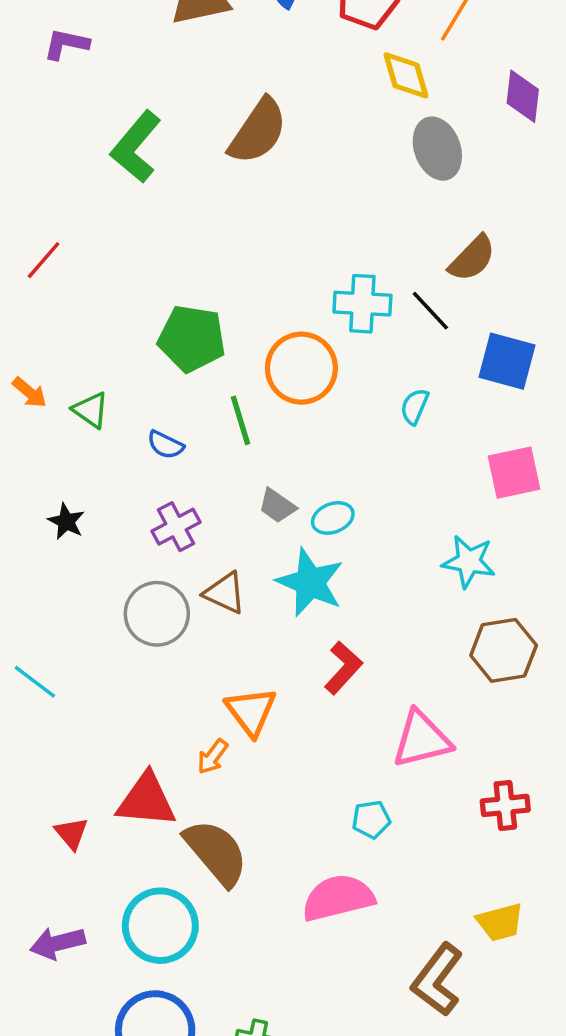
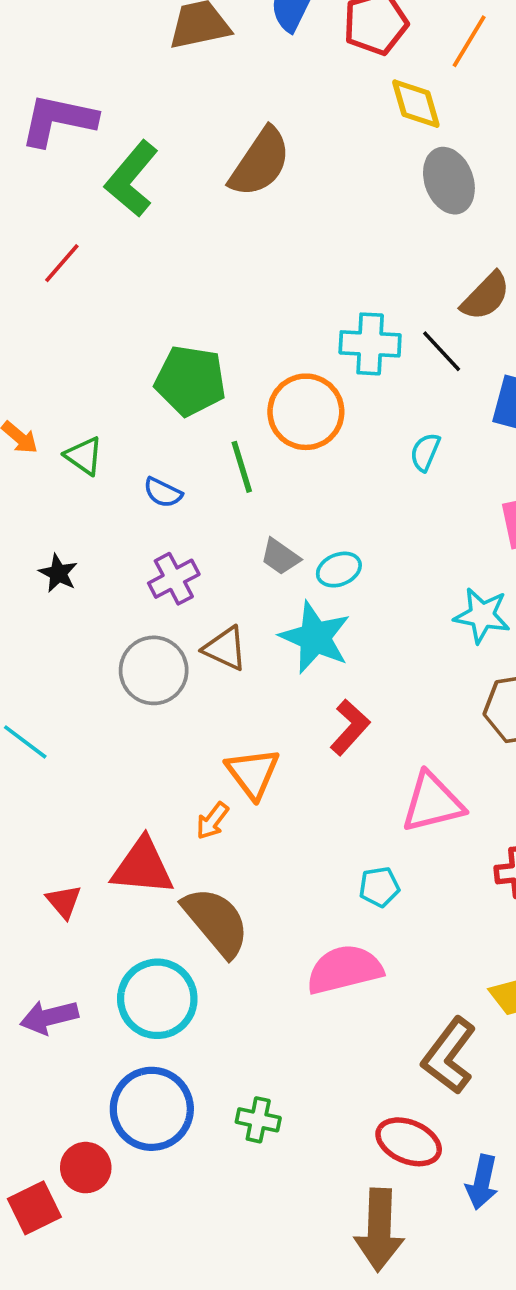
purple L-shape: (66, 44) -> (58, 120), moved, size x1.6
red line: (44, 260) -> (62, 263), moved

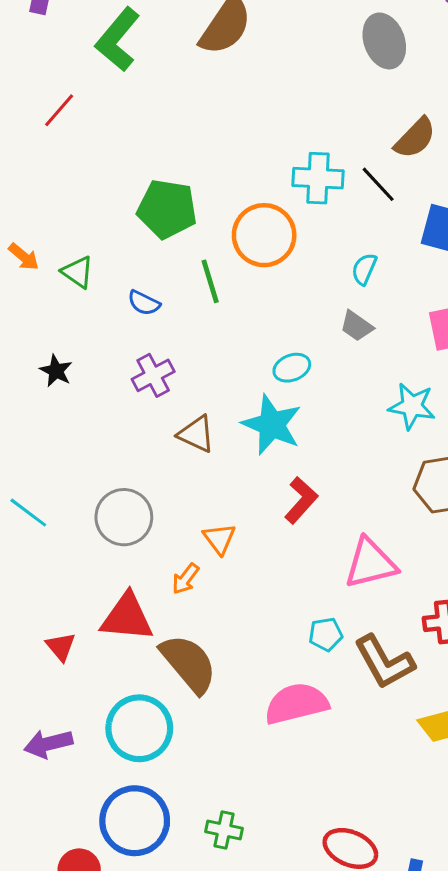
gray trapezoid: (280, 557) -> (357, 326), moved
gray circle: (154, 670) -> (124, 517), moved
orange triangle: (253, 773) -> (219, 539), size x0.7
brown L-shape: (449, 1056) -> (384, 662), moved, turned -66

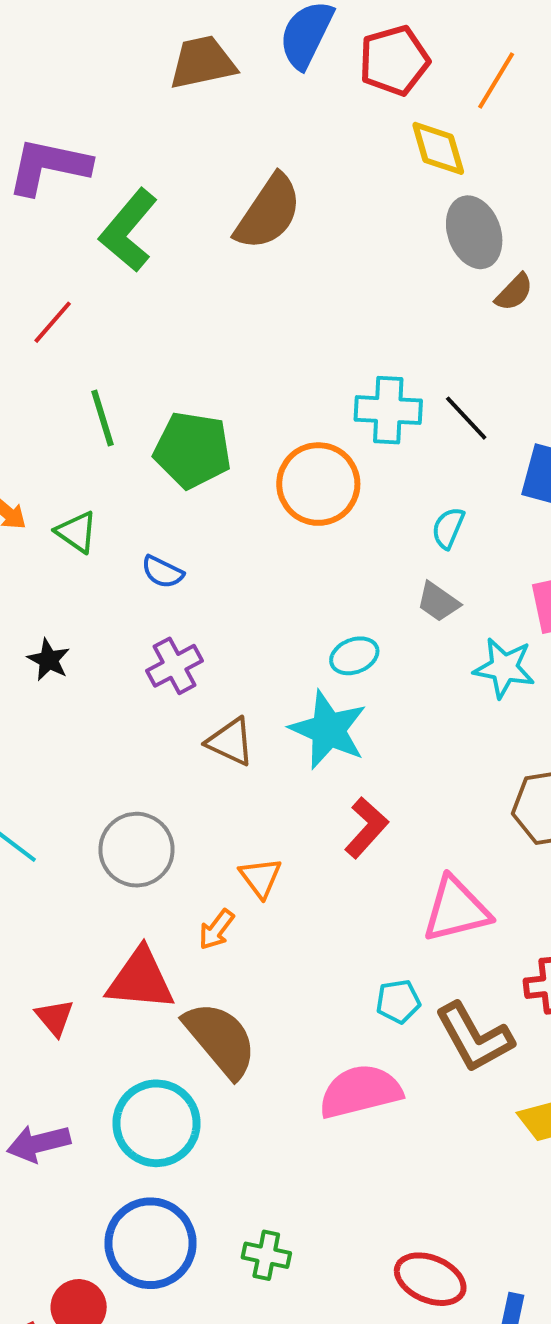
brown semicircle: (415, 138) -> (514, 292), moved, size x0.7
green line: (210, 281) -> (103, 418), moved
cyan star: (412, 406) -> (504, 668), moved

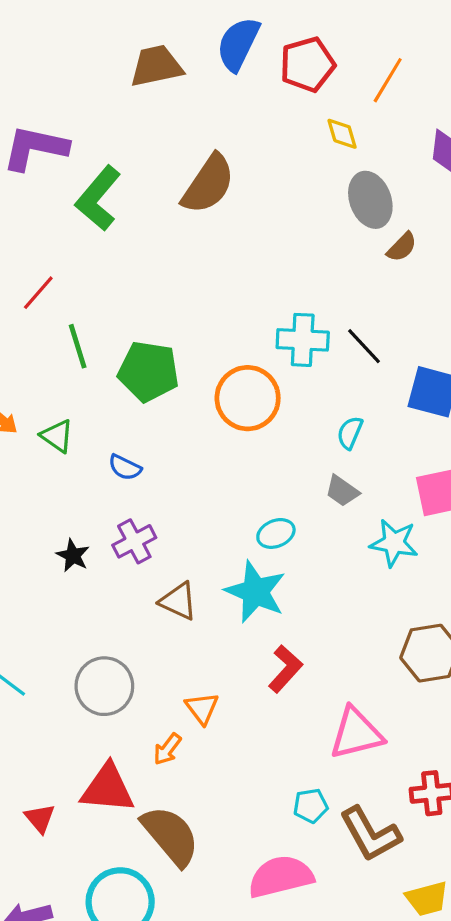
yellow diamond: (438, 148) -> (342, 134), size x0.7
red line: (53, 322) -> (38, 293), moved
black star: (49, 660) -> (73, 556), moved

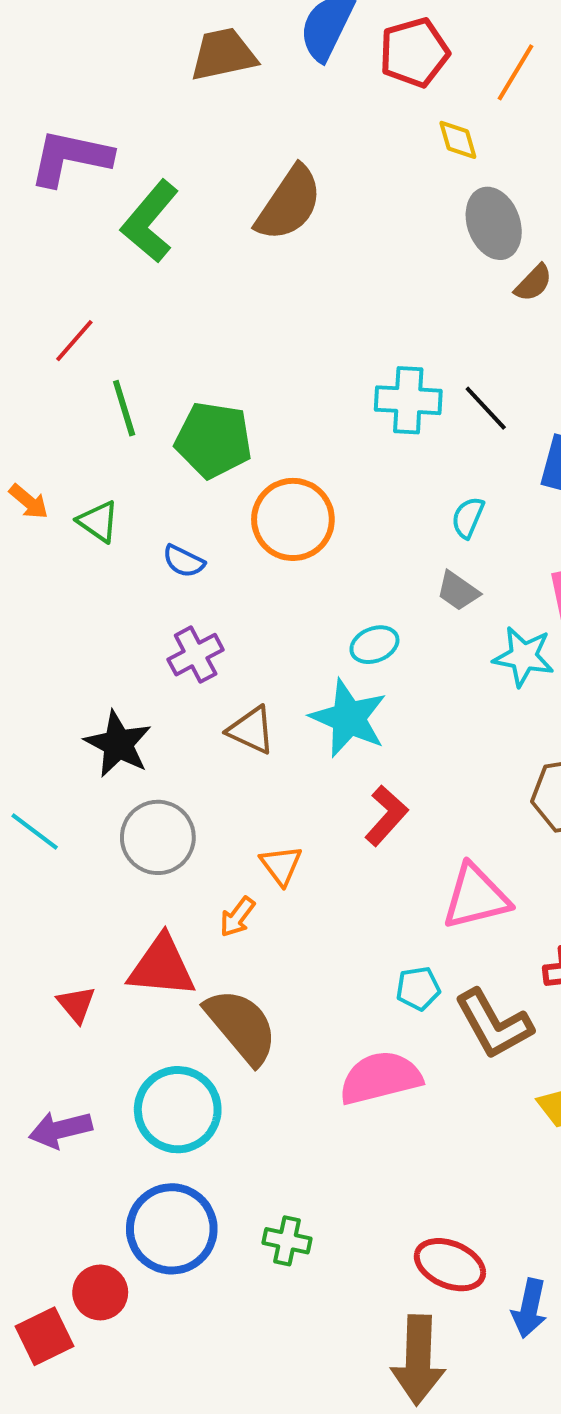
orange circle: (248, 398) -> (293, 519), moved
black star: (73, 556) -> (118, 744), moved, size x1.6

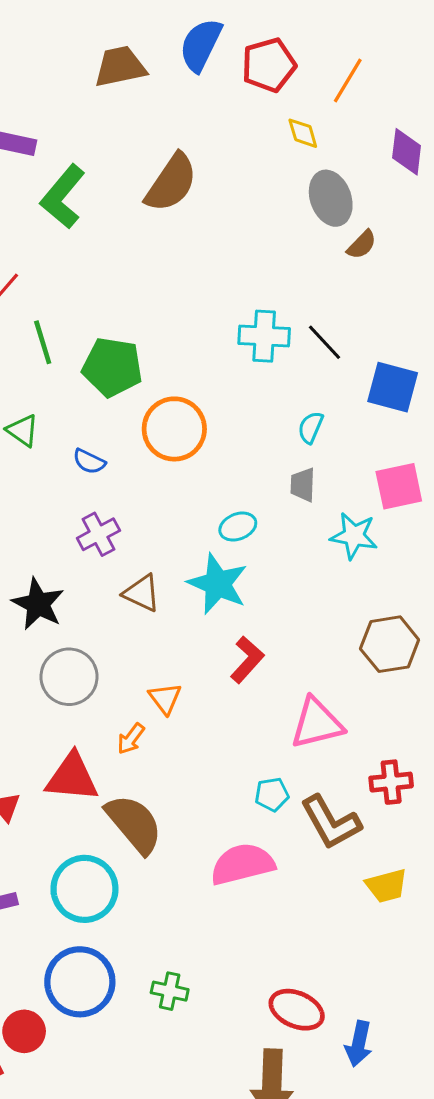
gray trapezoid: (458, 591) -> (303, 485), turned 57

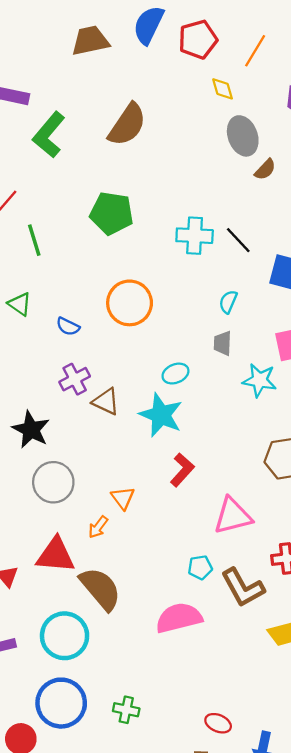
green pentagon: (112, 367) -> (112, 213), moved
brown triangle: (142, 593) -> (106, 402), moved
red ellipse: (297, 1010) -> (218, 723), size x0.7

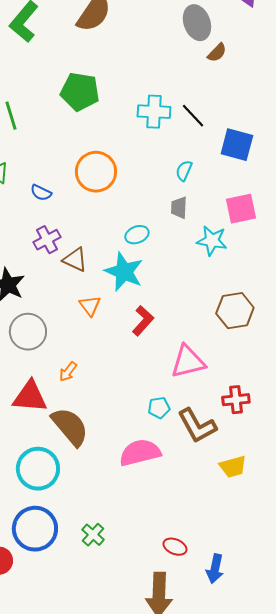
orange triangle: (123, 498) -> (90, 306), moved
green cross: (126, 710) -> (93, 535), turned 30

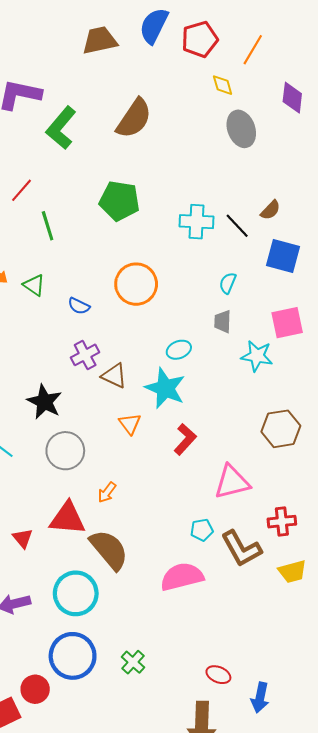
brown semicircle: (217, 53) -> (270, 210), moved
yellow trapezoid: (233, 467) -> (292, 572), moved

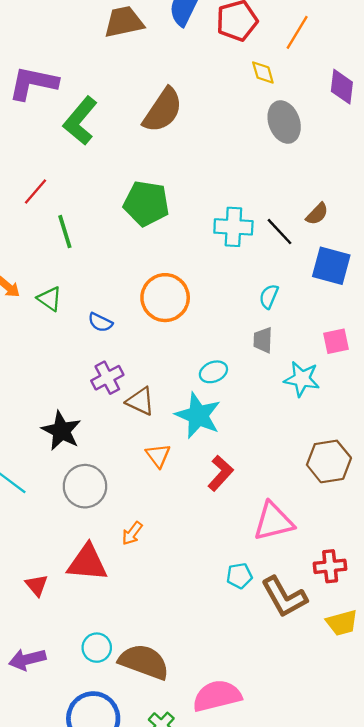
pink square: (287, 323) -> (336, 341), size x0.7
brown semicircle: (109, 550) -> (144, 662), moved, turned -30
pink semicircle: (182, 577) -> (217, 696), moved
cyan circle: (76, 593) -> (97, 648), size x0.6

